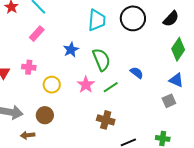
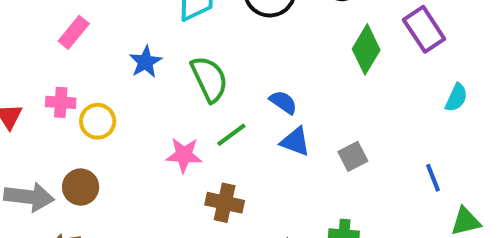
blue triangle: (176, 80) -> (295, 141), moved
yellow circle: (52, 85) -> (98, 121), moved
pink star: (86, 85) -> (184, 155), moved, turned -30
brown circle: (45, 115) -> (81, 187), moved

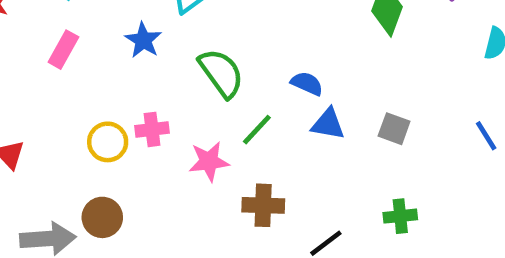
blue star: (146, 62) -> (143, 40), moved
pink cross: (61, 102) -> (152, 129), moved
gray square: (353, 156) -> (394, 129), turned -32

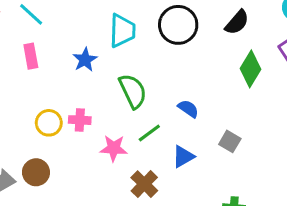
pink rectangle: (63, 50) -> (31, 56), turned -50
blue triangle: (328, 124) -> (183, 157), moved, turned -50
gray square: (394, 129) -> (230, 141), moved
brown cross: (263, 205) -> (144, 184), turned 32

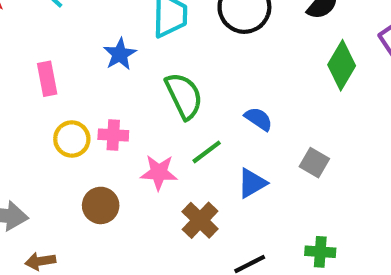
pink rectangle: (31, 56) -> (47, 79), moved
brown circle: (36, 172) -> (101, 205), moved

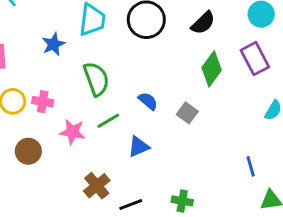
gray square: (314, 163) -> (187, 113), moved
brown cross: (200, 220) -> (97, 186), moved

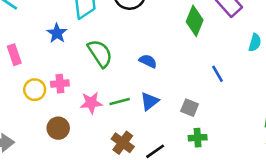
gray square: (187, 113) -> (190, 108), moved
green line: (108, 121) -> (120, 101), moved, turned 30
blue line: (251, 166) -> (217, 74), moved

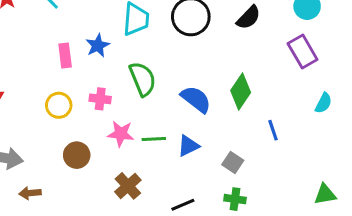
green diamond: (195, 21) -> (241, 92), moved
pink rectangle: (14, 55) -> (65, 56), moved
blue semicircle: (148, 61) -> (196, 99), size x1.5
pink cross: (60, 84) -> (100, 99), moved
brown cross: (123, 143) -> (128, 186), moved

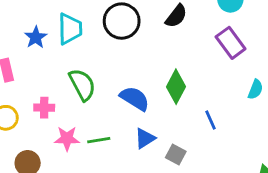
blue star: (98, 46) -> (36, 37), moved
blue triangle: (188, 146) -> (145, 138), moved

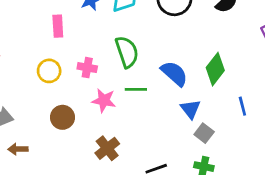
blue triangle: (145, 138) -> (190, 109), moved, turned -45
green line: (99, 140) -> (136, 89), moved

